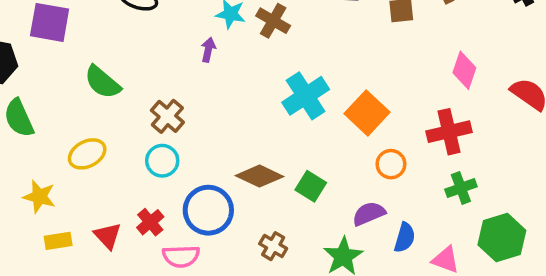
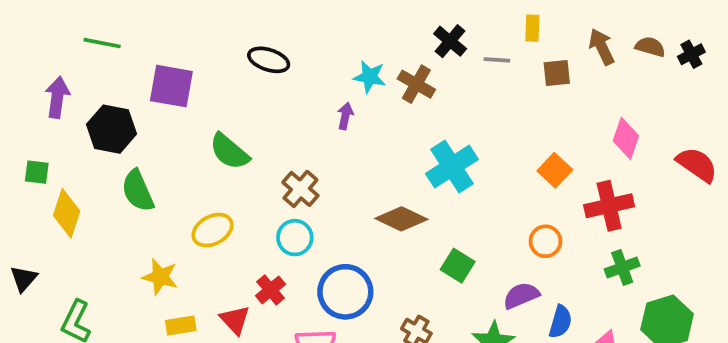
orange square: (367, 113) -> (555, 170), moved, size x0.7
brown diamond: (260, 176) -> (401, 219), moved
red cross: (150, 222) -> (271, 290), moved

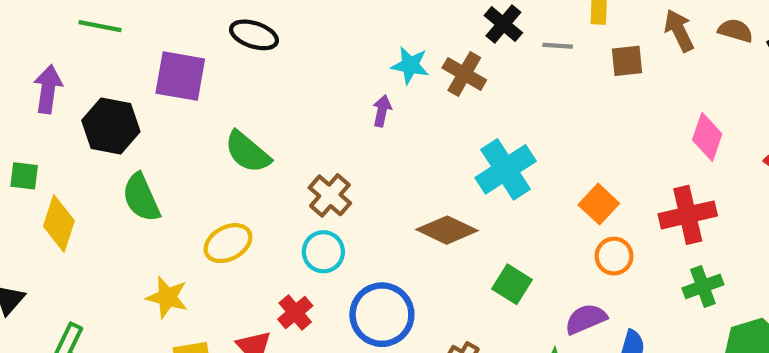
black ellipse: (269, 60) -> (254, 35), moved
orange square: (555, 170) -> (599, 204), moved

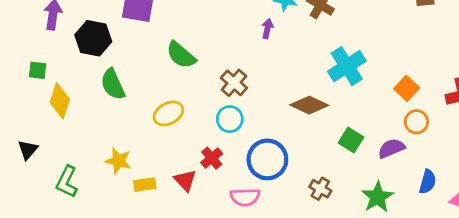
yellow star: (167, 297) -> (118, 161), moved
purple semicircle: (586, 319) -> (391, 148), moved

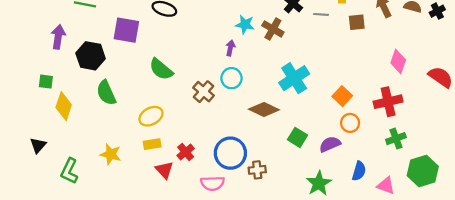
cyan circle: (230, 119) -> (232, 78), moved
yellow rectangle: (145, 185) -> (152, 144), moved
brown cross: (320, 189) -> (257, 170), moved, turned -36

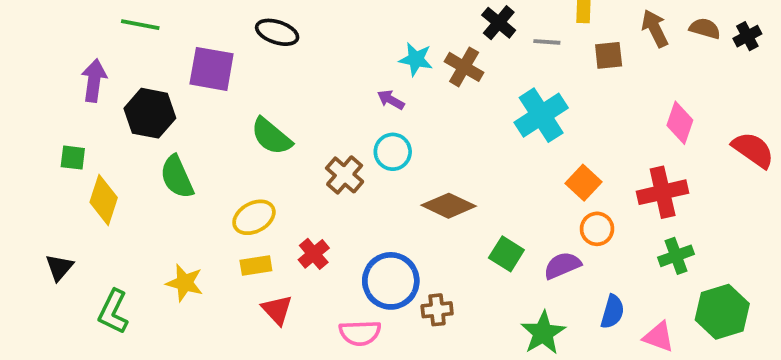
purple arrow: (230, 48) -> (391, 100), turned -72
cyan cross: (294, 78) -> (541, 115), moved
red cross: (186, 152) -> (314, 254), moved

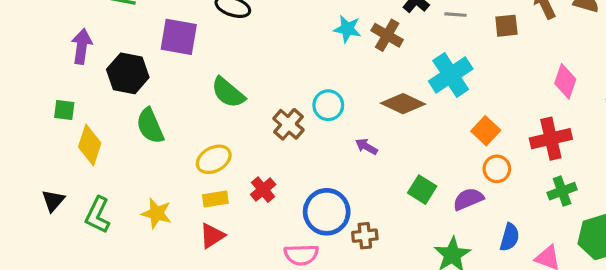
purple arrow: (391, 100) -> (366, 147), moved
brown diamond: (449, 206) -> (403, 104), moved
red triangle: (277, 310) -> (212, 236), moved, turned 40
green L-shape: (113, 312) -> (98, 215), moved

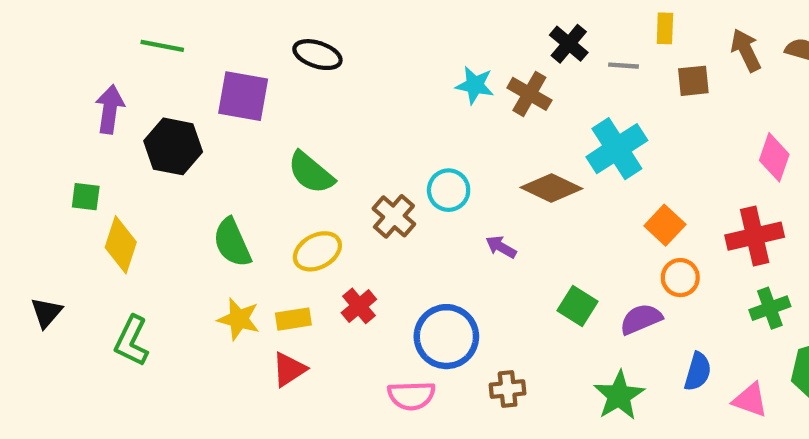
green semicircle: (150, 126) -> (232, 243), moved
yellow ellipse: (214, 159) -> (317, 251), moved
black triangle: (53, 201) -> (46, 313), moved
yellow star: (156, 213) -> (239, 319), moved
brown cross: (365, 236) -> (508, 389), moved

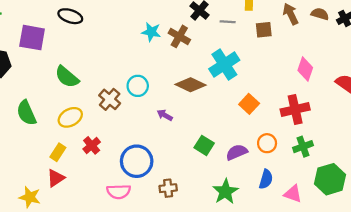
orange circle: (680, 278) -> (267, 143), moved
yellow star: (239, 319) -> (30, 197), moved
yellow rectangle: (293, 319) -> (58, 152), turned -48

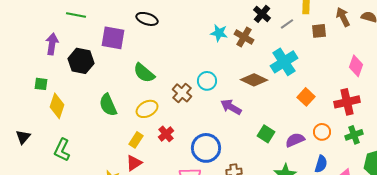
gray line: (228, 22) -> (287, 24), turned -40
purple arrow: (165, 115) -> (231, 107), size x1.5

